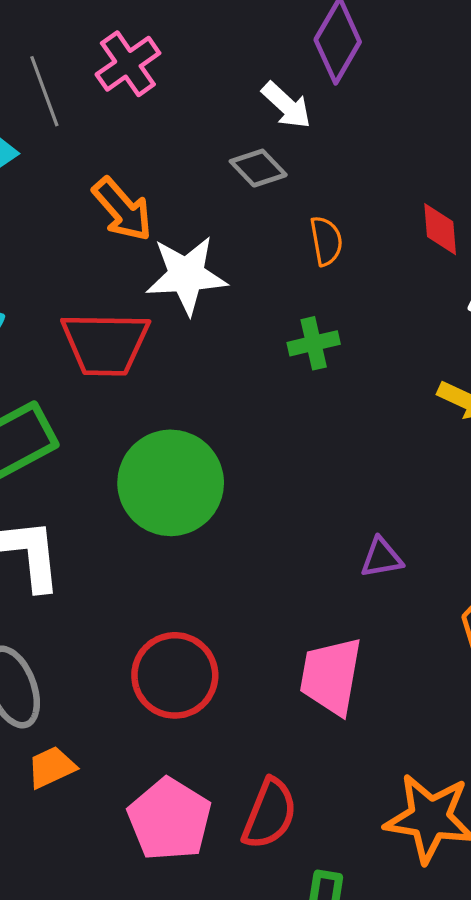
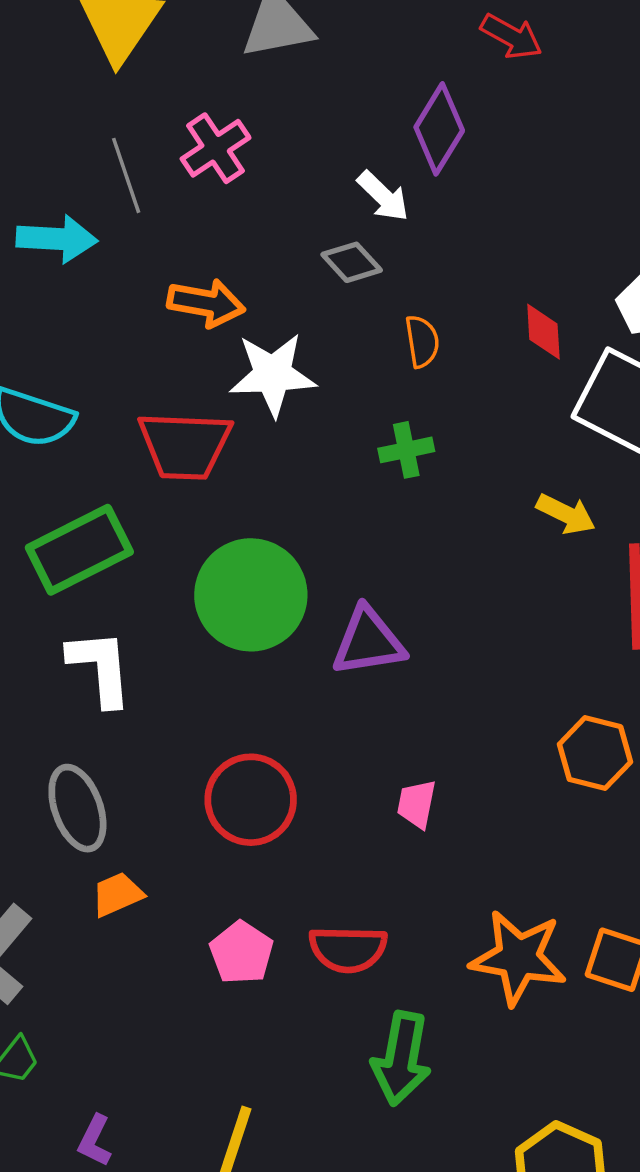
orange arrow: (122, 209) -> (206, 303), turned -40
purple triangle: (381, 558) -> (368, 642), moved, size x1.6
pink trapezoid: (331, 676) -> (417, 804), size x0.6
red semicircle: (269, 814) -> (348, 949), turned 68
pink pentagon: (169, 819) -> (241, 953), size x0.7

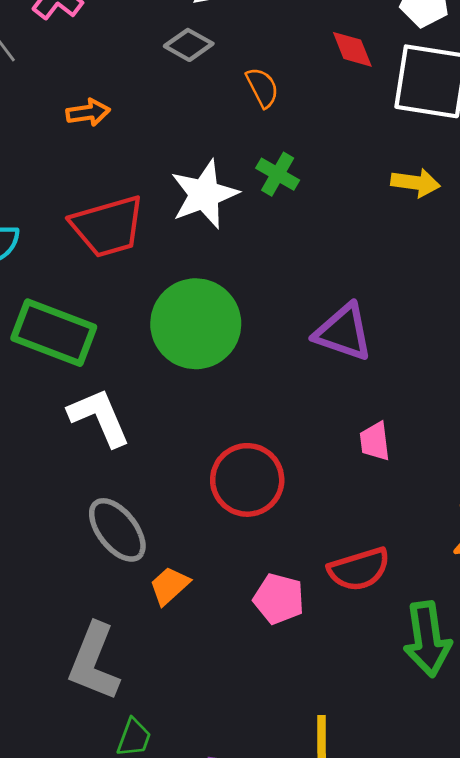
orange arrow: (206, 303) -> (88, 113), size x0.7
white star: (273, 374) -> (204, 194), moved
green cross: (406, 450) -> (278, 174), turned -30
green rectangle: (79, 550) -> (54, 333), turned 66
purple triangle: (368, 642) -> (343, 332), moved, turned 46

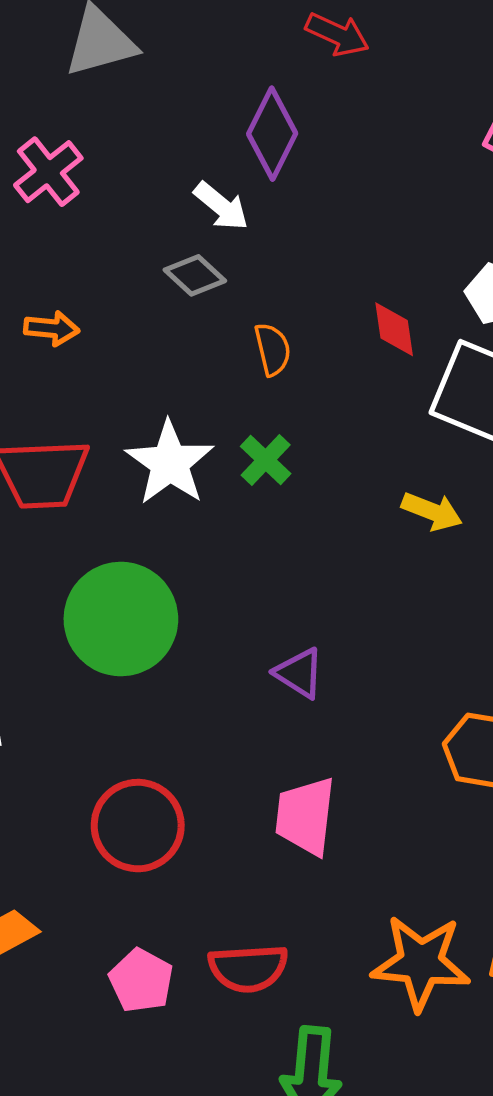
white star: (204, 194) -> (170, 463), turned -30
purple triangle: (343, 332) -> (299, 673), size x0.7
pink trapezoid: (375, 441) -> (305, 816), size x1.6

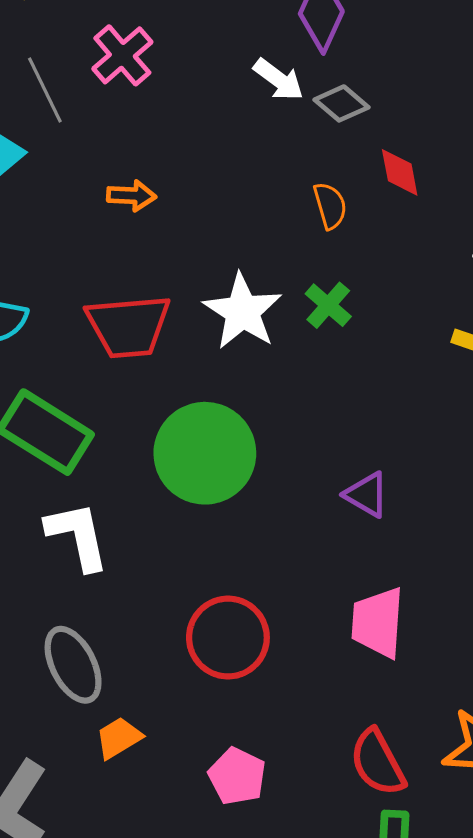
gray diamond: (195, 275) -> (341, 103), moved
red diamond: (394, 329) -> (400, 172), moved
red semicircle: (248, 968) -> (378, 762), moved, turned 68

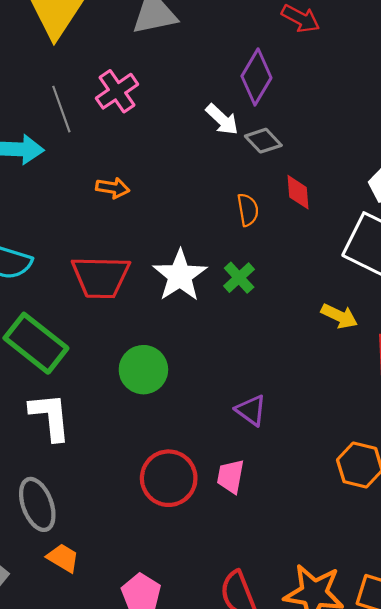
green circle: (205, 453) -> (143, 370), size x0.7
pink trapezoid: (378, 623) -> (231, 476), moved, size x0.7
red circle: (228, 638) -> (169, 478), moved
orange trapezoid: (119, 738) -> (63, 558), turned 56

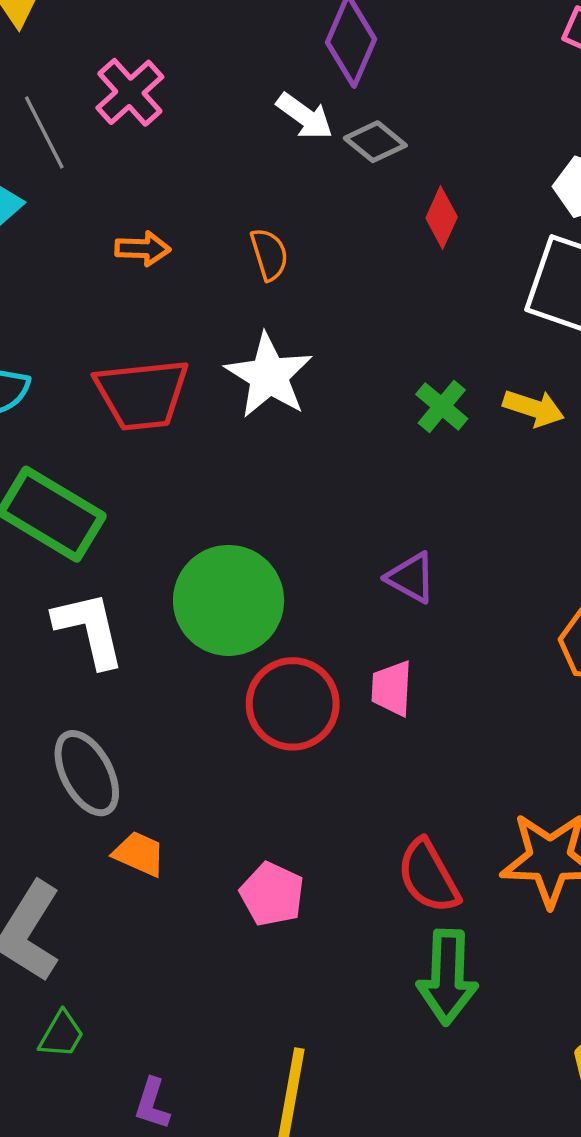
red diamond: (298, 192) -> (442, 217), turned 36
orange semicircle: (248, 210) -> (269, 254), moved
green cross: (239, 278) -> (442, 406), moved
green circle: (143, 370) -> (229, 600), moved, size x1.4

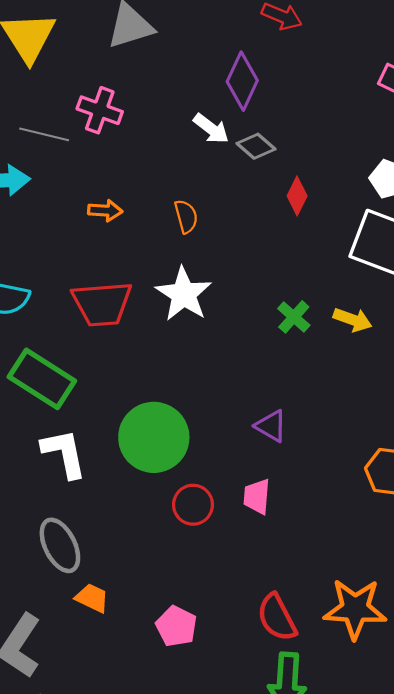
pink cross: (130, 92) -> (100, 110), turned -30
gray line: (44, 132) -> (44, 134), turned -51
red circle: (293, 704) -> (193, 505), size x0.7

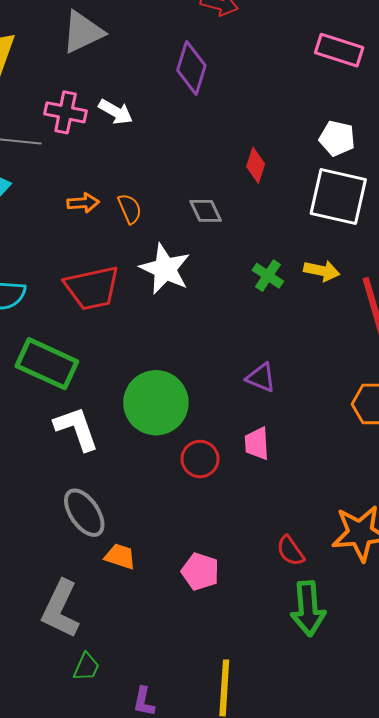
white arrow: (211, 129) -> (116, 112), moved
gray diamond: (256, 146) -> (206, 211), moved, turned 32
orange semicircle: (186, 216) -> (130, 209), moved
red semicircle: (277, 617) -> (290, 551), size x0.7

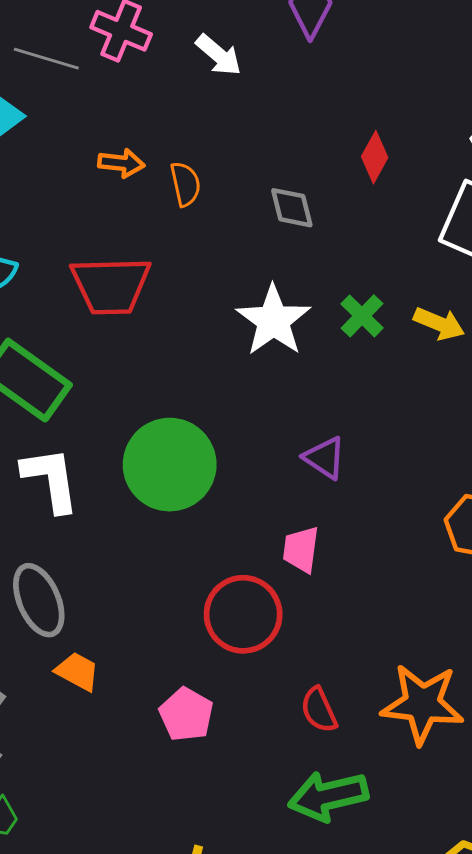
white arrow: (116, 112) -> (219, 55), moved
white star: (165, 269) -> (273, 320), moved
red circle: (200, 459) -> (243, 614), moved, size x1.4
green arrow: (308, 609) -> (328, 796), turned 70

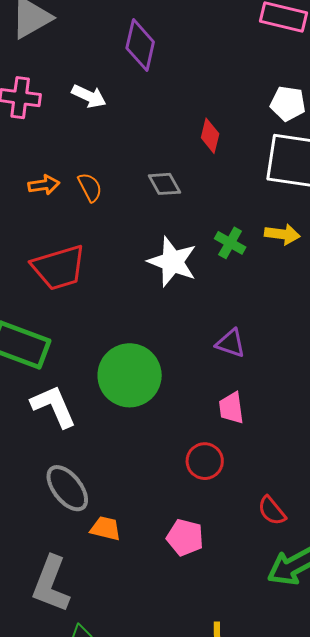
red circle: (243, 614) -> (205, 461), size x0.7

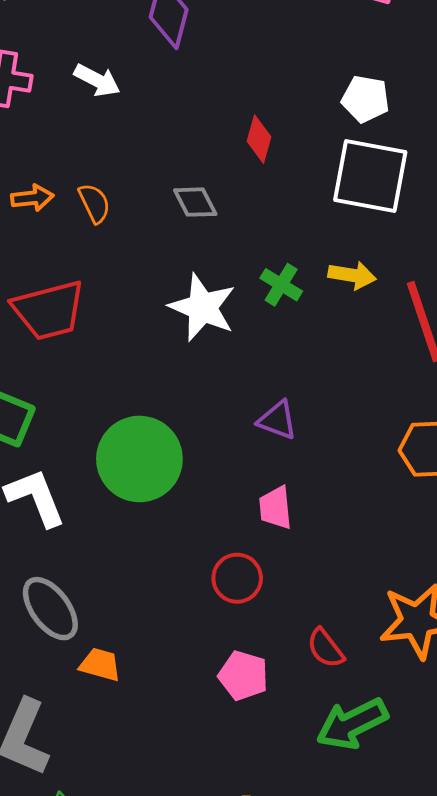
pink pentagon: (185, 537) -> (243, 676), moved

